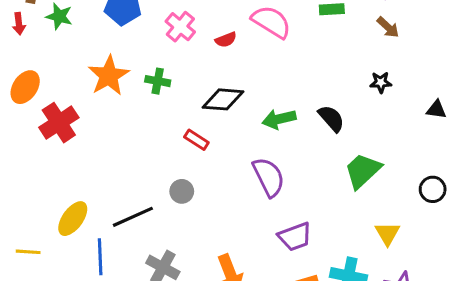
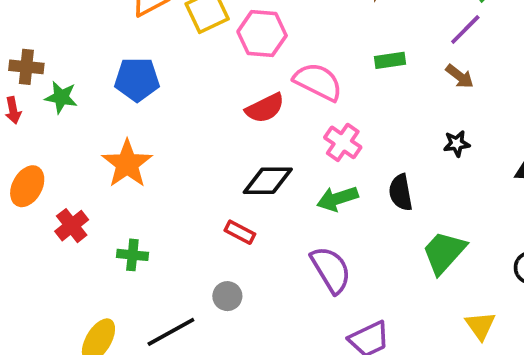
pink cross: (180, 27) -> (343, 142), moved
red semicircle: (226, 40) -> (265, 108), size x1.5
green cross: (158, 81) -> (132, 255), moved
black semicircle: (331, 118) -> (401, 192), turned -144
red cross: (59, 123) -> (72, 226), size x0.7

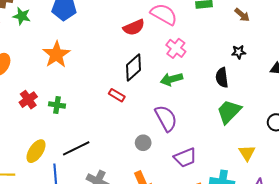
black diamond: (268, 181) -> (134, 68), turned -44
black semicircle: (401, 192) -> (222, 78), moved
red cross: (72, 226) -> (28, 100), moved
gray circle: (227, 296) -> (143, 143), moved

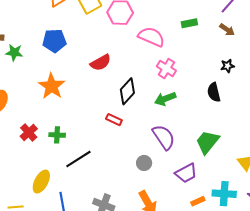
red semicircle: (134, 27) -> (101, 63), moved
green trapezoid: (229, 112) -> (207, 142), moved
black line: (76, 148) -> (78, 159), moved

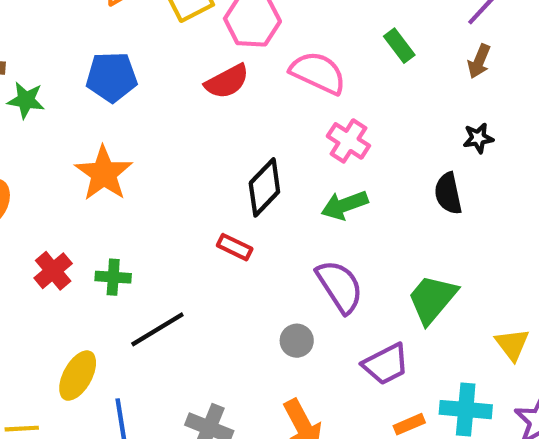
green rectangle: (189, 23) -> (399, 46), turned 63
brown arrow: (227, 30) -> (479, 61), turned 77
red semicircle: (101, 63) -> (227, 81), moved

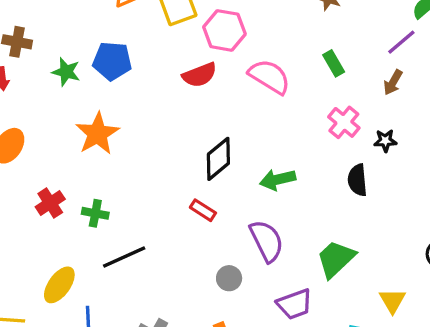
green star: (26, 100) -> (66, 72), moved
pink cross: (348, 141) -> (344, 122), moved
red rectangle: (235, 247) -> (203, 210), moved

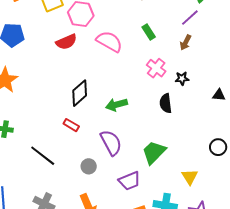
black line: (124, 257) -> (43, 156), moved, turned 64

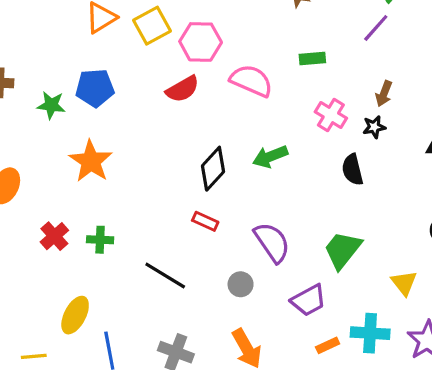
green rectangle: (149, 32) -> (312, 58), turned -56
brown arrow: (186, 42) -> (384, 94), moved
green arrow: (117, 105) -> (270, 157), moved

